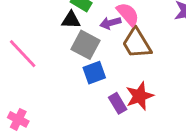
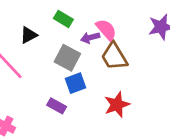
black triangle: (71, 20) -> (29, 35), moved, turned -30
purple rectangle: (118, 103) -> (57, 106), moved, turned -30

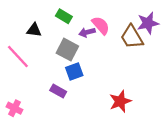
black triangle: (29, 35) -> (34, 30), turned 35
brown trapezoid: (114, 56) -> (132, 37), moved
red star: (117, 105) -> (120, 101), moved

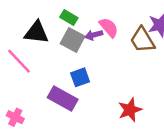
black triangle: (34, 30) -> (36, 32), size x1.5
gray square: (67, 50) -> (73, 40), moved
purple rectangle: (58, 91) -> (63, 99), size x1.6

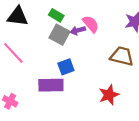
black triangle: (36, 32) -> (18, 16), moved
brown trapezoid: (142, 40) -> (122, 56), moved, turned 135
purple rectangle: (63, 99) -> (51, 85), turned -30

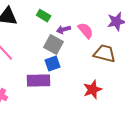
pink semicircle: (91, 24) -> (86, 31), moved
gray square: (60, 35) -> (54, 45), moved

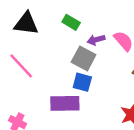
blue square: (53, 64) -> (82, 82), turned 35

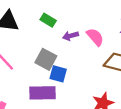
gray square: (84, 58) -> (46, 59), moved

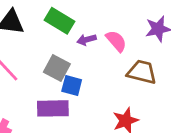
green rectangle: (48, 20) -> (60, 21), size x1.5

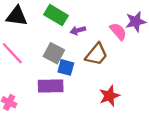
pink semicircle: (116, 41) -> (118, 31), moved
brown trapezoid: (142, 72) -> (96, 54), moved, turned 115

